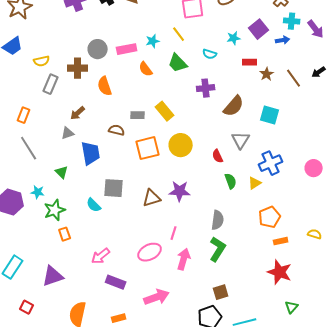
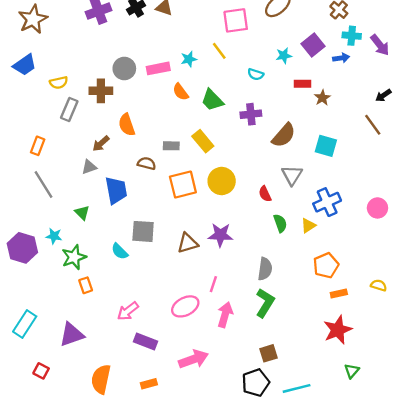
green trapezoid: (178, 63) -> (212, 100), moved
brown line: (294, 78) -> (373, 125), moved
orange semicircle: (105, 86) -> (127, 125), moved
red star: (280, 272) -> (338, 330), turned 30

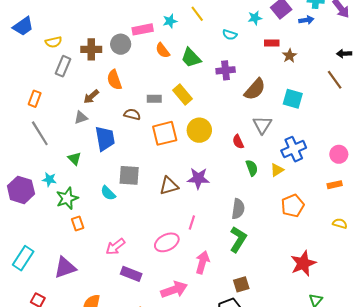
gray circle: (124, 68) -> (121, 44), moved
black arrow: (383, 95) -> (344, 54), turned 32
orange rectangle: (339, 294) -> (335, 185), moved
pink arrow: (225, 315) -> (202, 262), moved

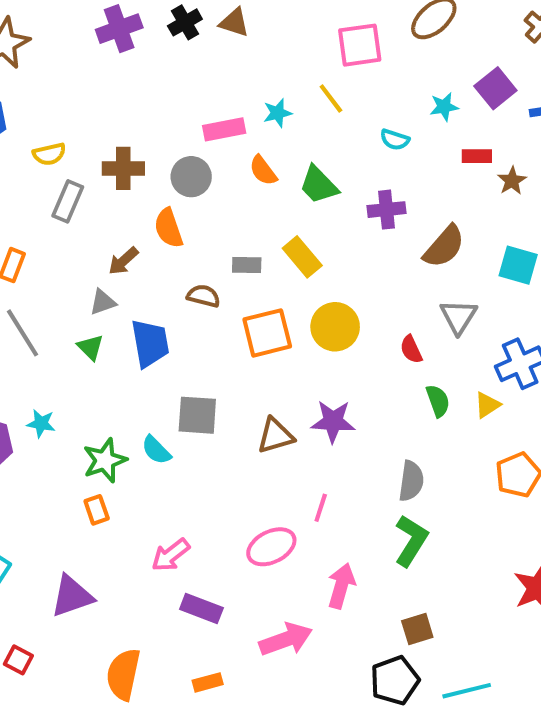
gray circle: (121, 44) -> (191, 177), moved
green triangle: (74, 158) -> (90, 347), moved
green star: (67, 198) -> (105, 460), moved

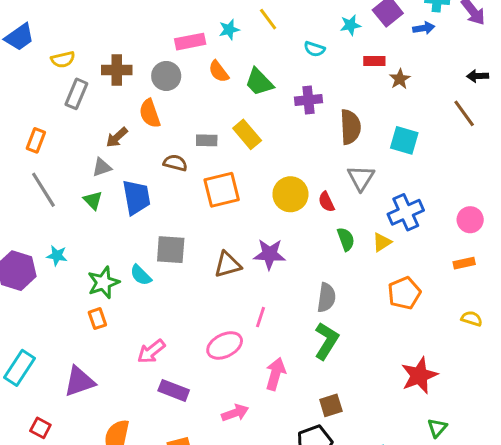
brown semicircle: (444, 247) -> (350, 127), turned -44
yellow circle: (335, 327) -> (290, 194), moved
pink arrow: (286, 639) -> (235, 413), size x0.7

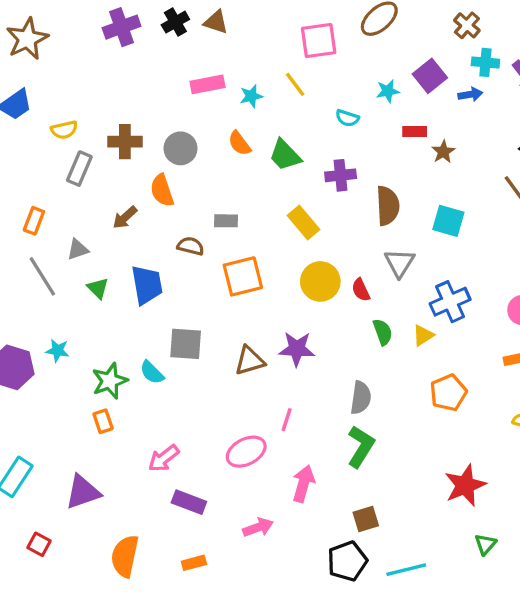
pink rectangle: (190, 42) -> (207, 84), moved
yellow rectangle: (247, 134) -> (303, 222), moved
gray triangle: (102, 167) -> (78, 249), moved

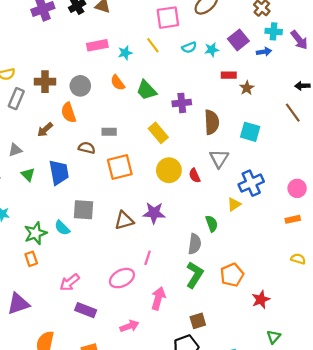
cyan semicircle: (347, 118) -> (189, 47), moved, turned -40
green semicircle: (383, 332) -> (212, 224), moved
orange pentagon: (448, 393) -> (232, 275), moved
red star: (465, 485) -> (261, 299), size x0.7

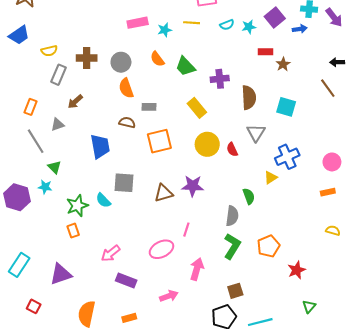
yellow line: (153, 45) -> (192, 23), turned -49
orange semicircle: (69, 113) -> (126, 88), moved
brown arrow: (45, 130) -> (75, 102), moved
green triangle: (28, 174) -> (54, 167), moved

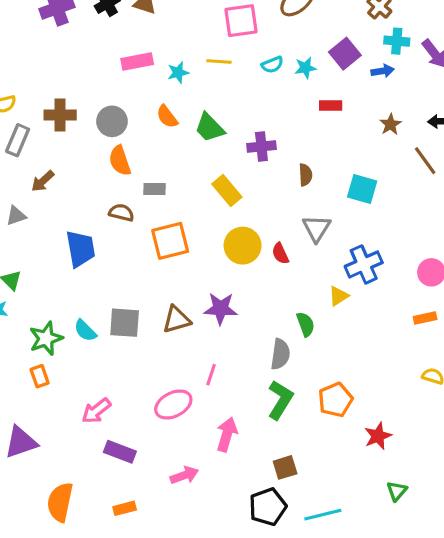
brown star: (283, 64) -> (390, 124), moved
brown semicircle: (249, 98) -> (305, 175), size x0.6
gray square: (124, 183) -> (125, 323), moved

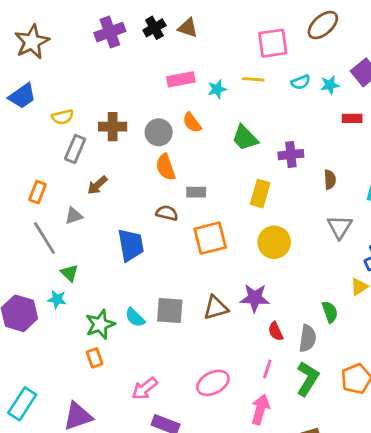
orange semicircle: (167, 117) -> (192, 123), moved
yellow rectangle: (227, 191) -> (260, 194), turned 56
red semicircle: (280, 253) -> (276, 331), moved
pink line: (211, 375) -> (267, 369), moved

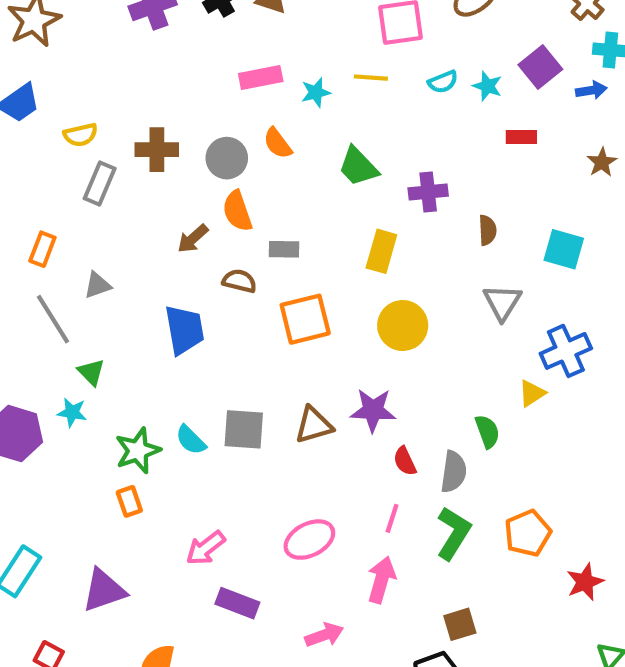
cyan star: (330, 85) -> (487, 86), turned 30
brown arrow: (97, 185) -> (193, 239), moved

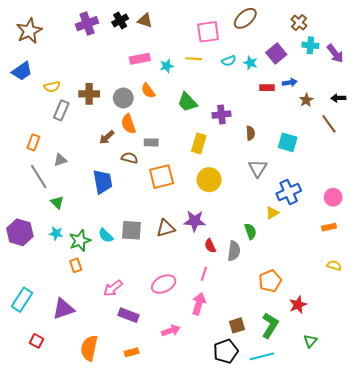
blue arrow: (591, 90) -> (290, 82), moved
cyan star: (72, 412) -> (56, 233), moved
green L-shape: (454, 533) -> (270, 325), moved

